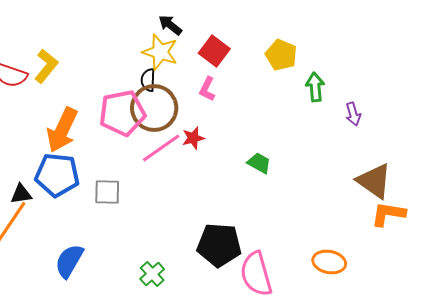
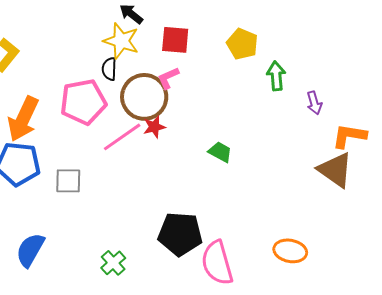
red square: (214, 51) -> (175, 40), turned -32
pink L-shape: (207, 89) -> (168, 78), turned 40
brown circle: (154, 108) -> (144, 97), moved
orange L-shape: (388, 214) -> (349, 136), moved

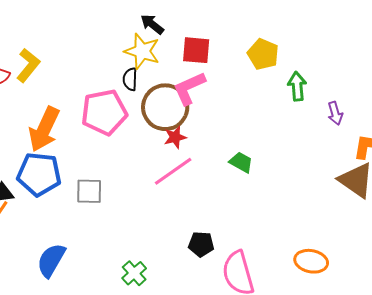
pink L-shape: (168, 78) -> (189, 88), size x1.5
pink line: (122, 137) -> (173, 171), moved
black pentagon: (180, 234) -> (201, 244), size x0.6

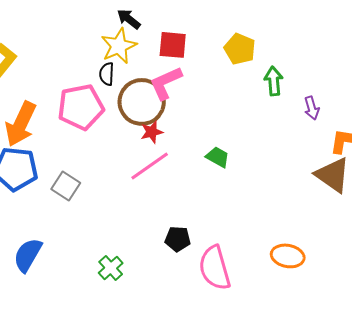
yellow star: (142, 51) -> (119, 46), turned 30
gray square: (89, 191) -> (66, 186), turned 32

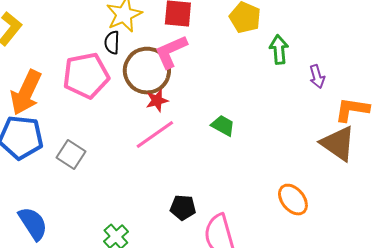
blue semicircle: (28, 255) -> (33, 224), turned 117
orange ellipse: (288, 256) -> (293, 200), moved, turned 40

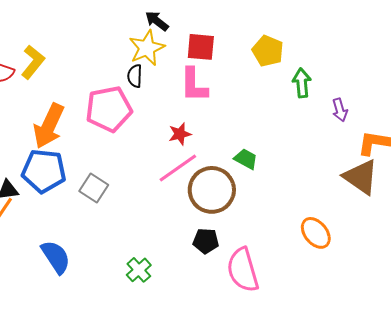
pink L-shape: (171, 52) -> (194, 85), turned -66
brown circle: (147, 71) -> (212, 190), moved

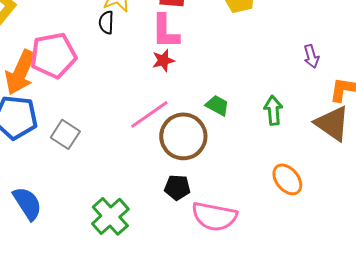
green arrow: (302, 83) -> (273, 110), moved
pink pentagon: (109, 109) -> (53, 55), moved
red star: (180, 134) -> (163, 60), moved
green cross: (139, 270) -> (110, 216), size x1.5
pink semicircle: (243, 270) -> (214, 216), turned -63

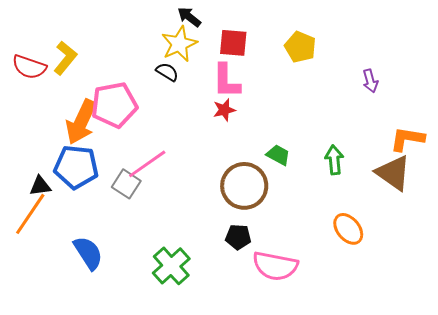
black semicircle: (106, 22) -> (167, 72), turned 120
purple arrow: (311, 56) -> (370, 81), moved
pink line: (149, 114) -> (147, 164), moved

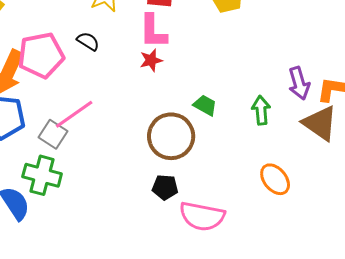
black semicircle: (167, 72) -> (88, 41), moved
purple arrow: (370, 81) -> (299, 83), moved, size x1.4
green cross: (171, 266) -> (42, 175), moved, turned -33

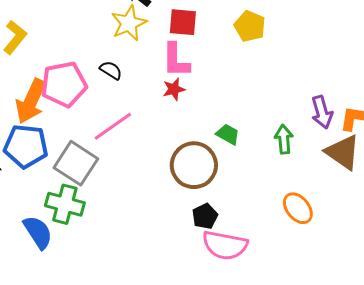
pink line: (74, 114) -> (113, 126), moved
gray square: (53, 134) -> (76, 163), size x1.5
black pentagon: (165, 187) -> (205, 216), moved, turned -30

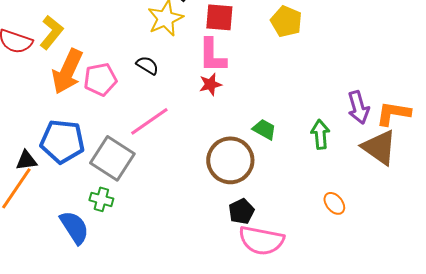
pink pentagon: (64, 84) -> (100, 79), size x0.7
orange arrow: (31, 101) -> (67, 71), moved
green cross: (65, 204) -> (101, 199), size x0.6
orange ellipse: (298, 208) -> (334, 203), size x0.7

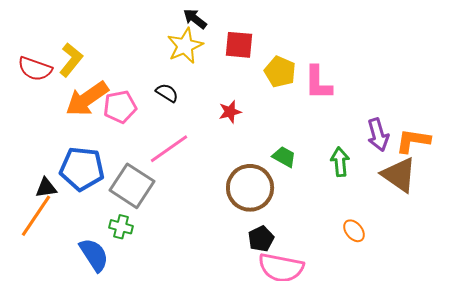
yellow pentagon: (286, 21) -> (280, 72), moved
pink L-shape: (212, 55) -> (318, 83), moved
orange arrow: (67, 71) -> (87, 99), turned 30

